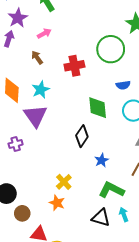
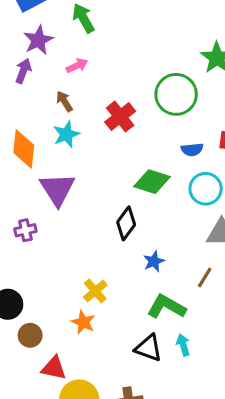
red cross: (74, 66) -> (120, 117), turned -30
cyan star: (41, 90) -> (66, 134), moved
green diamond: (98, 108) -> (152, 182), turned -70

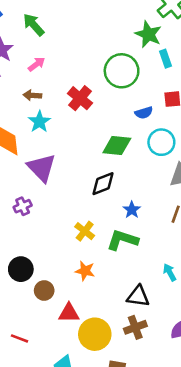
brown arrow: (64, 101) -> (32, 95), turned -42
black diamond: (126, 223) -> (103, 184), turned 44
yellow cross: (95, 291) -> (85, 231), moved
green L-shape: (166, 307) -> (122, 240), moved
black triangle: (148, 348) -> (138, 296), moved

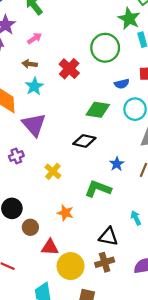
black diamond: (103, 184) -> (84, 141), turned 30
blue star: (132, 210) -> (117, 164), moved
yellow cross: (85, 231) -> (53, 171), moved

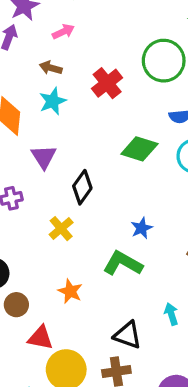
purple triangle: (34, 125) -> (44, 157), size x0.7
black diamond: (84, 141) -> (82, 187), moved, turned -75
blue star: (117, 164) -> (142, 228), moved

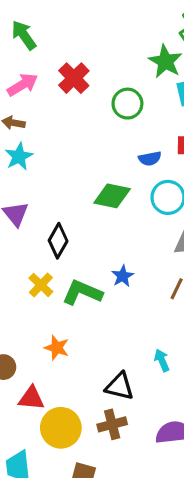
pink arrow: (63, 32) -> (23, 85), size x1.4
green circle: (164, 61) -> (127, 104), size x0.7
red cross: (107, 83) -> (74, 78), moved
green L-shape: (123, 263) -> (82, 293), moved

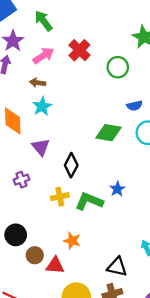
yellow cross: (41, 285) -> (60, 197), turned 36
red triangle: (31, 398) -> (55, 265), moved

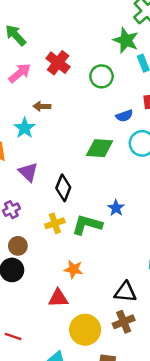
brown arrow: (38, 83) -> (42, 106), moved
brown circle: (35, 255) -> (18, 246), moved

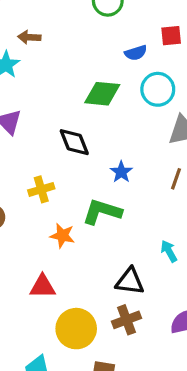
black diamond: (63, 188) -> (74, 142), moved, turned -45
green L-shape: (87, 225) -> (102, 212), moved
orange star: (73, 269) -> (62, 236), moved

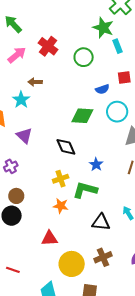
yellow cross: (41, 189) -> (61, 179), moved
black triangle: (130, 281) -> (101, 222), moved

